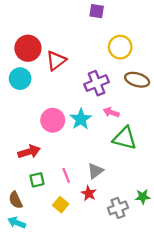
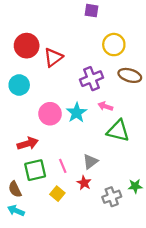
cyan circle: (20, 79) -> (19, 85), moved
green square: (37, 180) -> (35, 170), size x1.5

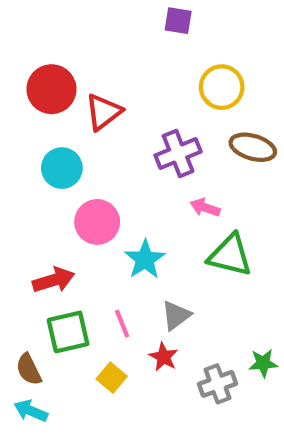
cyan circle: (19, 85) -> (62, 168), moved
cyan star: (77, 113) -> (145, 259), moved

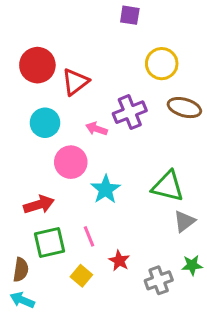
pink arrow: (205, 207) -> (97, 129), moved
gray triangle: (176, 315) -> (184, 221), moved
brown semicircle: (29, 369) -> (21, 270), turned -145

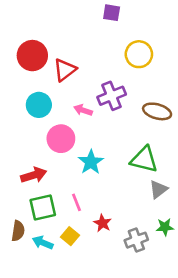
brown ellipse: (184, 108) -> (157, 111), moved
cyan arrow: (22, 300) -> (43, 243), moved

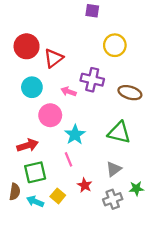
purple cross: (112, 96) -> (92, 80), turned 35
gray triangle: (158, 189) -> (114, 169), moved
pink line: (77, 202) -> (69, 159), moved

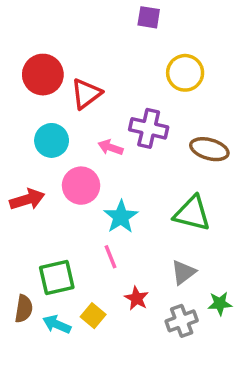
red arrow: (28, 145) -> (27, 199), moved

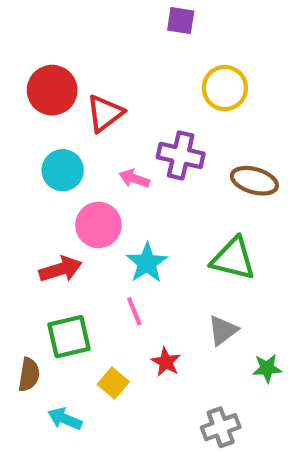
red arrow: (27, 199) -> (61, 269), moved
gray cross: (182, 321) -> (221, 427), moved
cyan arrow: (57, 324) -> (65, 419), moved

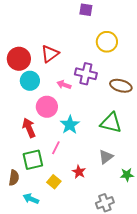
red circle: (52, 90) -> (19, 59), moved
red arrow: (61, 269) -> (29, 128), turned -96
pink line: (134, 311) -> (56, 148), moved, turned 48

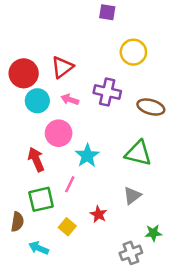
pink arrow: (64, 85) -> (70, 100), moved
green star: (127, 175) -> (153, 233), moved

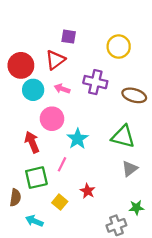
purple square: (107, 12) -> (69, 37), moved
gray triangle: (132, 196) -> (130, 169), moved

